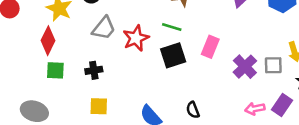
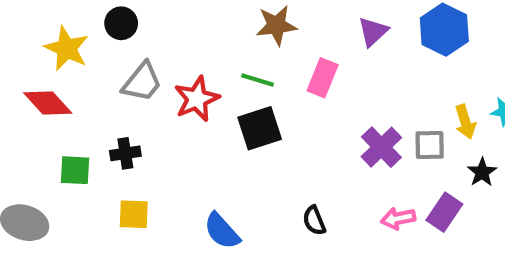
red diamond: (48, 41) -> (48, 103), turned -68
pink rectangle: (210, 47) -> (323, 78), moved
green square: (55, 70) -> (75, 170), moved
black semicircle: (193, 110) -> (314, 221), moved

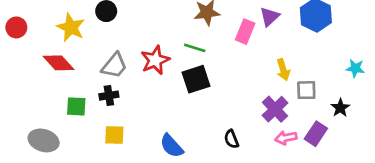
pink rectangle: (323, 78) -> (245, 32), moved
gray trapezoid: (142, 82) -> (114, 66), moved
yellow arrow: (465, 122) -> (283, 70), moved
purple cross: (381, 147) -> (275, 109), moved

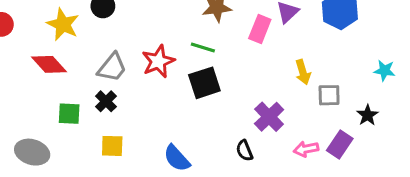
black cross: (109, 96) -> (106, 101), turned -36
purple cross: (275, 109) -> (269, 117), moved

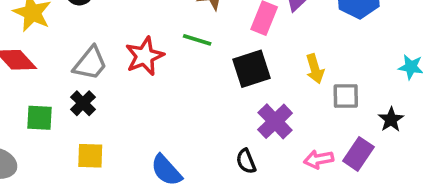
black square: (204, 83) -> (251, 69), moved

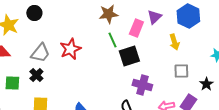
green line: (197, 40) -> (112, 40), moved, turned 49
yellow arrow: (315, 69) -> (174, 42), moved
purple cross: (275, 121) -> (142, 85), turned -30

